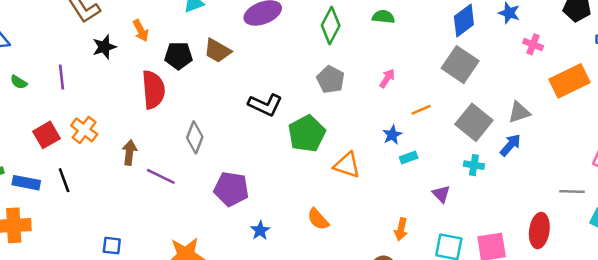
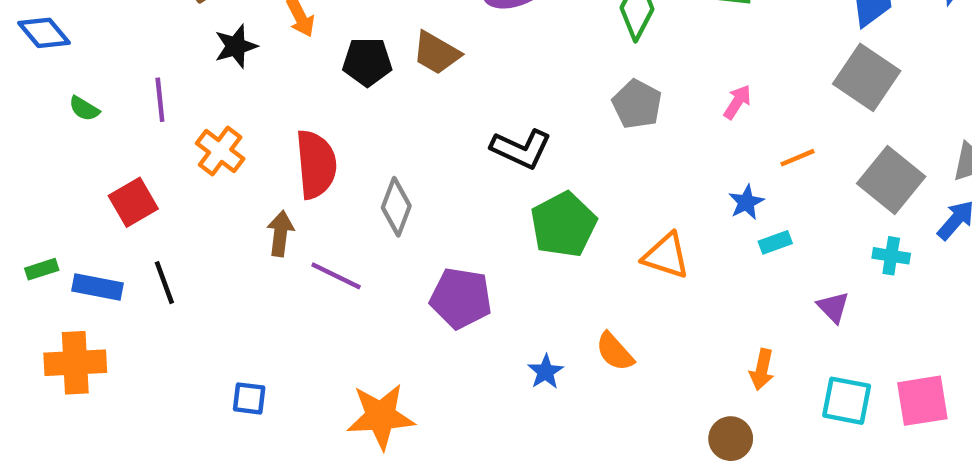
red semicircle: (153, 90) -> (316, 164), moved
orange cross: (84, 130) -> (220, 151), moved
green pentagon: (307, 134) -> (563, 225), moved
blue star: (260, 230) -> (546, 372), moved

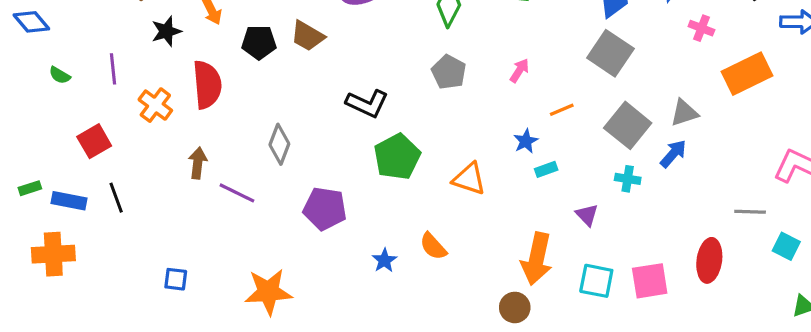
red semicircle: (316, 164) -> (207, 85), moved
orange arrow: (762, 369) -> (537, 259), size x1.8

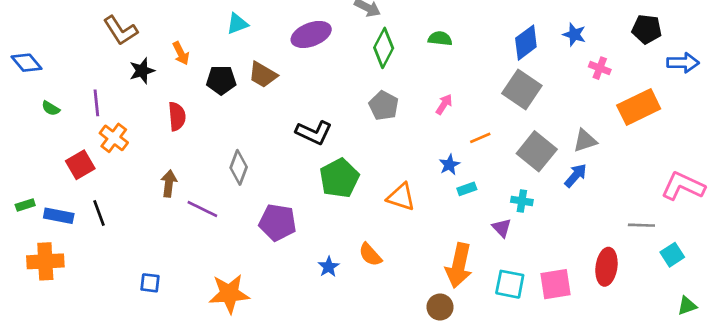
red semicircle: (207, 85) -> (177, 116), size x0.7
orange cross: (155, 105) -> (114, 138), moved
cyan cross: (628, 179) -> (522, 201), moved
cyan square: (786, 246) -> (672, 255), turned 30

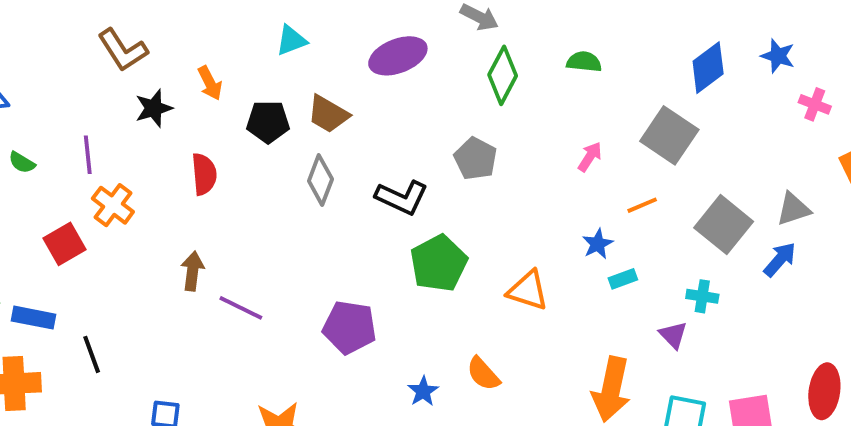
gray square: (522, 90) -> (669, 135), moved
gray pentagon: (384, 106) -> (475, 159), moved
gray diamond: (239, 167) -> (320, 180), moved
black line: (99, 213) -> (92, 354), moved

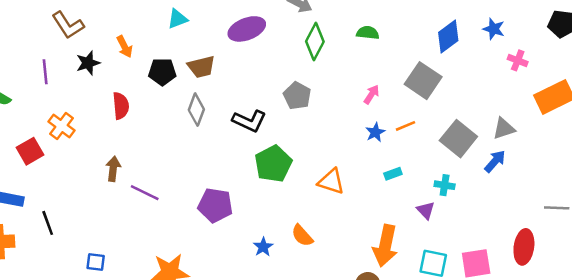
brown trapezoid: (328, 114) -> (201, 67), turned -44
purple line: (88, 155) -> (45, 72), moved
blue star: (598, 244) -> (375, 132), moved

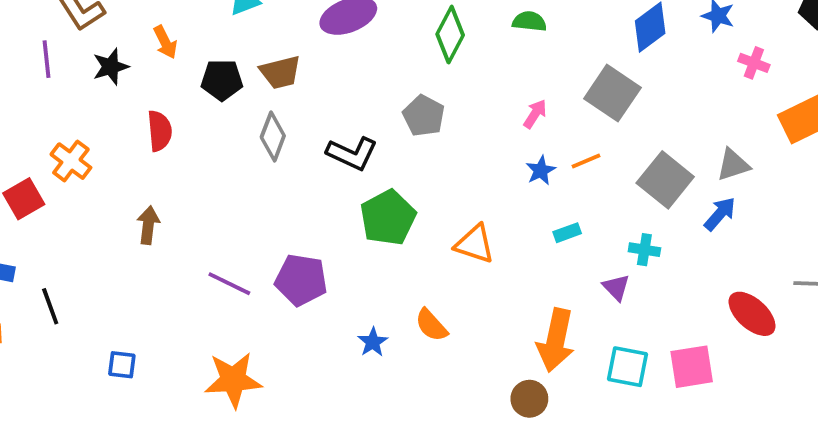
purple line: (45, 72) -> (46, 59), moved
purple line: (145, 193) -> (229, 284), moved
red ellipse: (524, 247) -> (752, 314), moved, turned -56

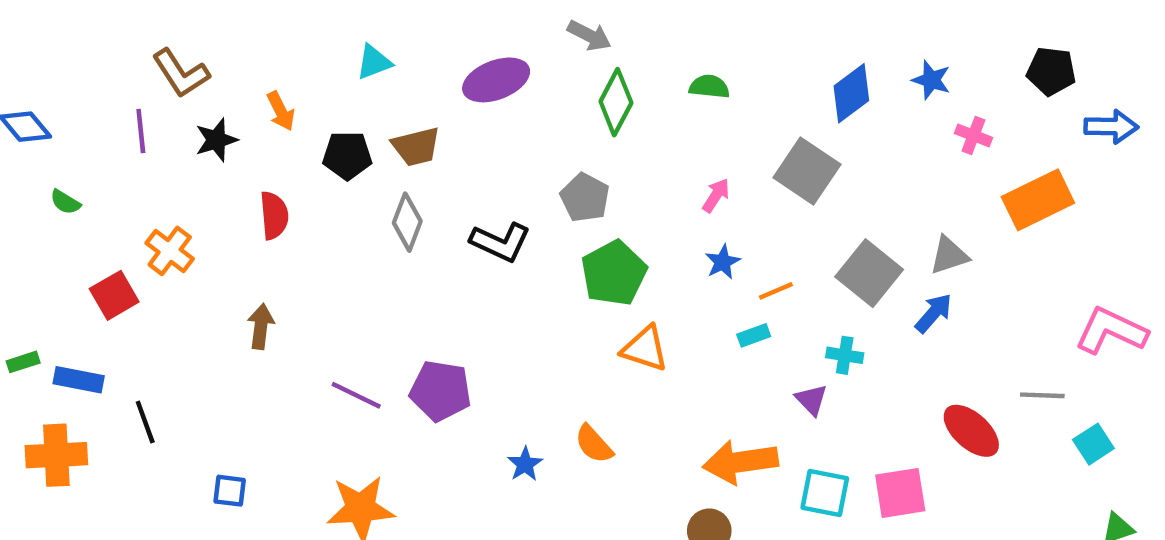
orange line: (586, 161) -> (776, 291), moved
green pentagon: (388, 218) -> (614, 273), moved
orange arrow: (556, 340) -> (740, 462), turned 70

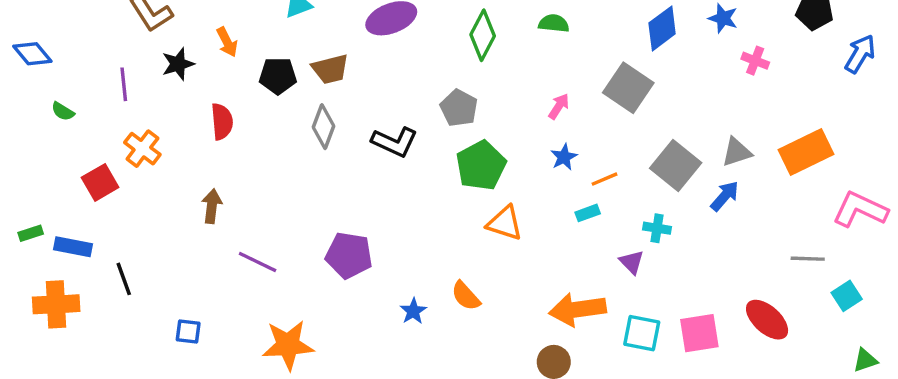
blue arrow: (1111, 127) -> (860, 54), turned -60
purple line: (141, 131) -> (124, 84), moved
orange rectangle: (1038, 200) -> (806, 152), moved
purple line: (356, 395) -> (258, 262), moved
red ellipse: (971, 431) -> (767, 320), moved

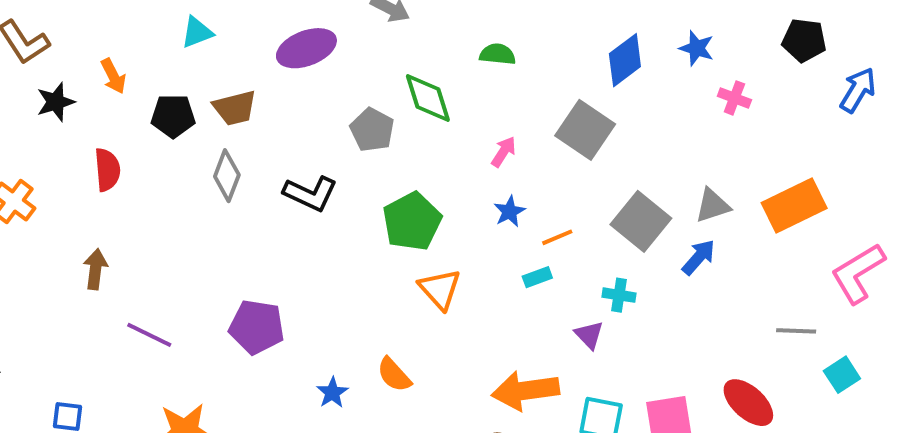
green diamond: (483, 35) -> (428, 98), moved, turned -45
gray pentagon: (459, 108) -> (372, 130), moved
pink L-shape: (860, 210) -> (858, 273), turned -56
orange triangle: (505, 223) -> (440, 289), turned 30

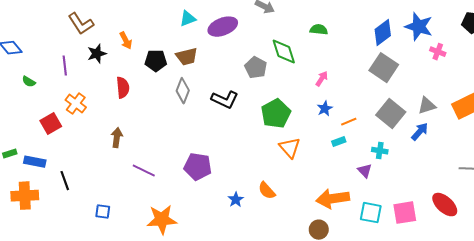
cyan triangle: (197, 32) -> (188, 19), moved
blue star: (697, 48) -> (419, 27), size x1.6
gray square: (585, 130) -> (384, 68), moved

